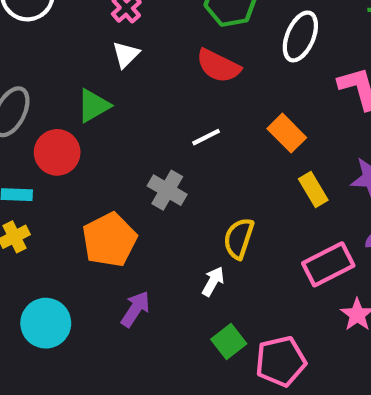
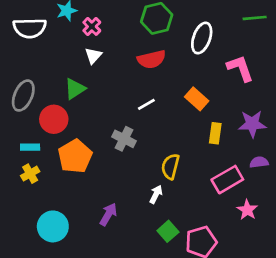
red semicircle: (218, 66) -> (151, 59), turned -36
yellow rectangle: (313, 190) -> (215, 133), turned 42
orange pentagon: (110, 240) -> (75, 156), moved

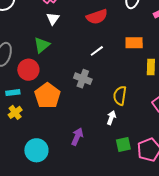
orange rectangle: (197, 99) -> (134, 43), turned -36
green square: (168, 231) -> (123, 145), turned 35

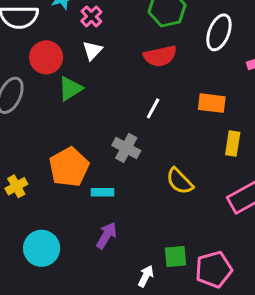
white line: (97, 51) -> (153, 108), turned -32
red circle: (28, 70) -> (46, 57), moved
cyan rectangle: (13, 93) -> (102, 192), moved
yellow semicircle: (120, 96) -> (180, 181), turned -60
white arrow: (111, 118) -> (146, 276), moved

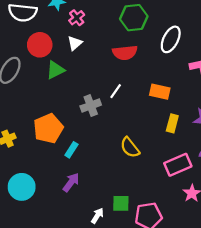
gray cross: (126, 148) -> (91, 106), moved, turned 36
cyan rectangle: (102, 192) -> (71, 150), turned -63

